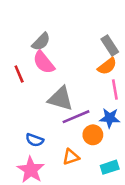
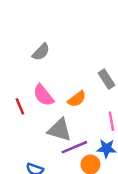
gray semicircle: (41, 42) -> (41, 52), moved
orange semicircle: (107, 66) -> (77, 99), moved

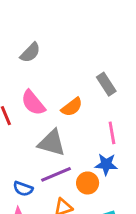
purple line: (74, 147) -> (56, 174), moved

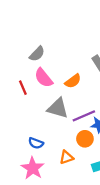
gray semicircle: (30, 53) -> (37, 54), moved
purple line: (56, 174) -> (84, 116), moved

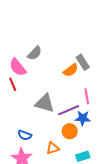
gray semicircle: (37, 54) -> (35, 53), moved
pink semicircle: (44, 78) -> (18, 67), moved
orange semicircle: (73, 81) -> (71, 70), moved

